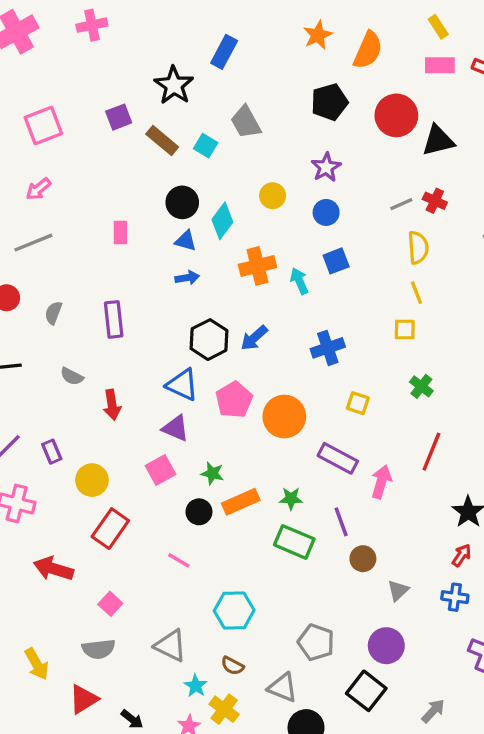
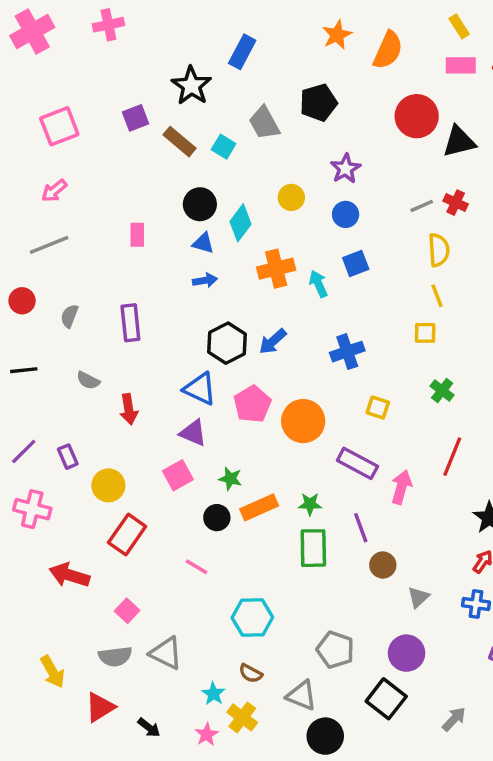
black pentagon: (329, 102) -> (318, 103), moved
green rectangle: (294, 542) -> (313, 548), turned 66
gray triangle: (171, 646) -> (166, 653), moved

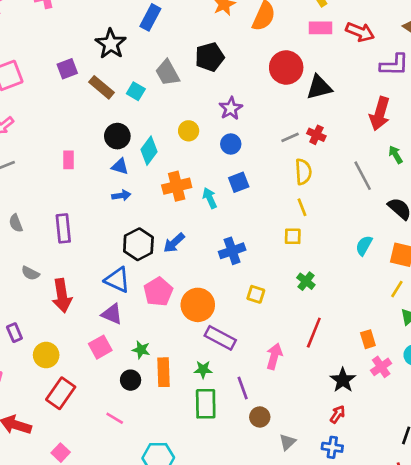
gray semicircle: (69, 316) -> (16, 223), turned -42
red arrow: (129, 409) -> (62, 296), size x1.4
purple rectangle: (357, 463) -> (220, 338), moved
orange rectangle: (259, 507) -> (163, 372), turned -68

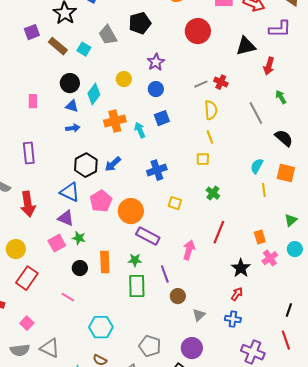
black triangle: (319, 87) -> (246, 46), moved
red arrow: (380, 114) -> (269, 66), size x0.7
yellow line: (397, 289) -> (264, 190), moved, turned -40
green star: (141, 350) -> (79, 238), moved

